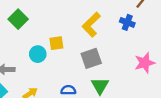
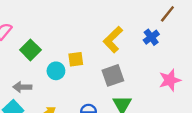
green square: (18, 19) -> (30, 50), moved
blue cross: (127, 22) -> (151, 37), turned 32

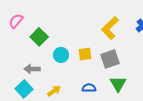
yellow square: (76, 59) -> (85, 54), moved

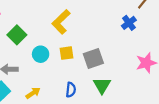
yellow L-shape: (110, 28) -> (61, 22), moved
blue semicircle: (89, 88) -> (71, 90), turned 96

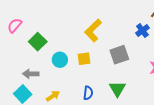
yellow L-shape: (61, 22) -> (93, 31), moved
gray square: (93, 58) -> (119, 55), moved

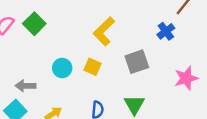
green square: (38, 42) -> (34, 24), moved
yellow square: (84, 59) -> (93, 67), turned 32

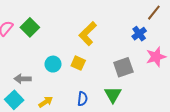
gray square: (137, 62) -> (123, 67), moved
pink star: (186, 78) -> (156, 57), moved

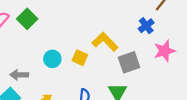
yellow L-shape: (88, 34) -> (105, 42), moved, turned 90

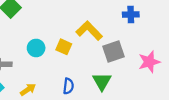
blue cross: (146, 26) -> (131, 15), turned 35
pink star: (164, 51) -> (149, 62), moved

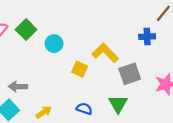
cyan circle: (36, 48) -> (54, 44), moved
blue semicircle: (68, 86) -> (84, 109), turned -77

